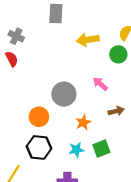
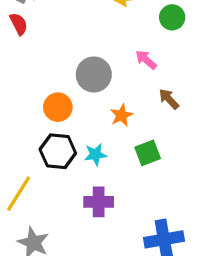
brown arrow: (116, 111) -> (169, 99), turned -119
cyan star: (76, 150) -> (95, 155), moved

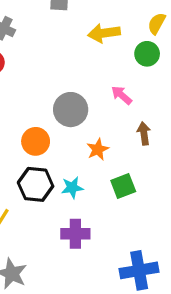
brown arrow: (169, 99) -> (144, 133), turned 35

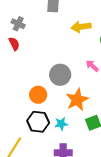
orange star: (98, 149) -> (77, 100), size x1.6

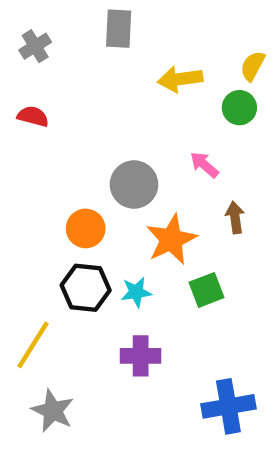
gray cross: (18, 24) -> (35, 46), moved, turned 32
red semicircle: (14, 44) -> (33, 116), turned -48

